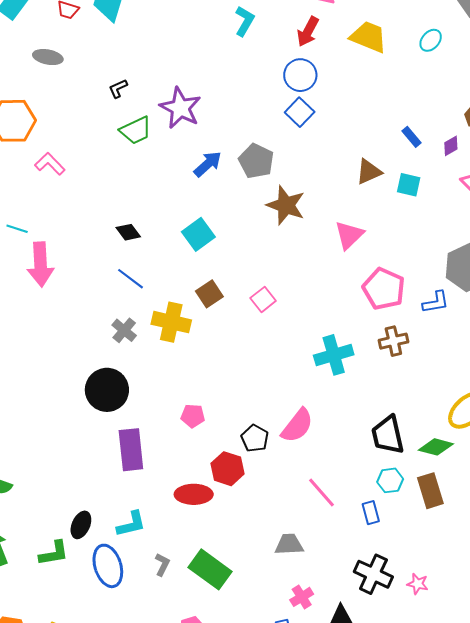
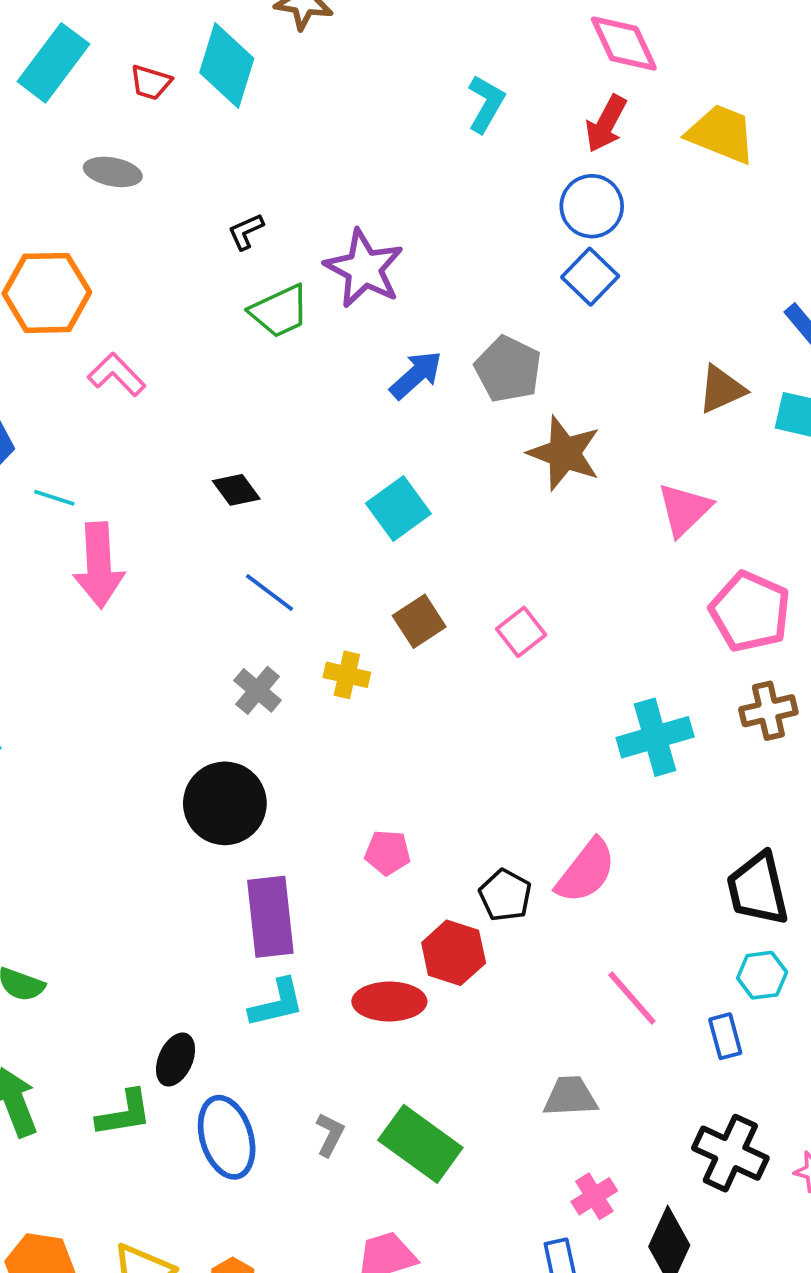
black diamond: (128, 232) -> (236, 490), moved
yellow cross: (171, 322) -> (347, 675), size x0.6
cyan L-shape: (131, 524) -> (277, 1003), moved

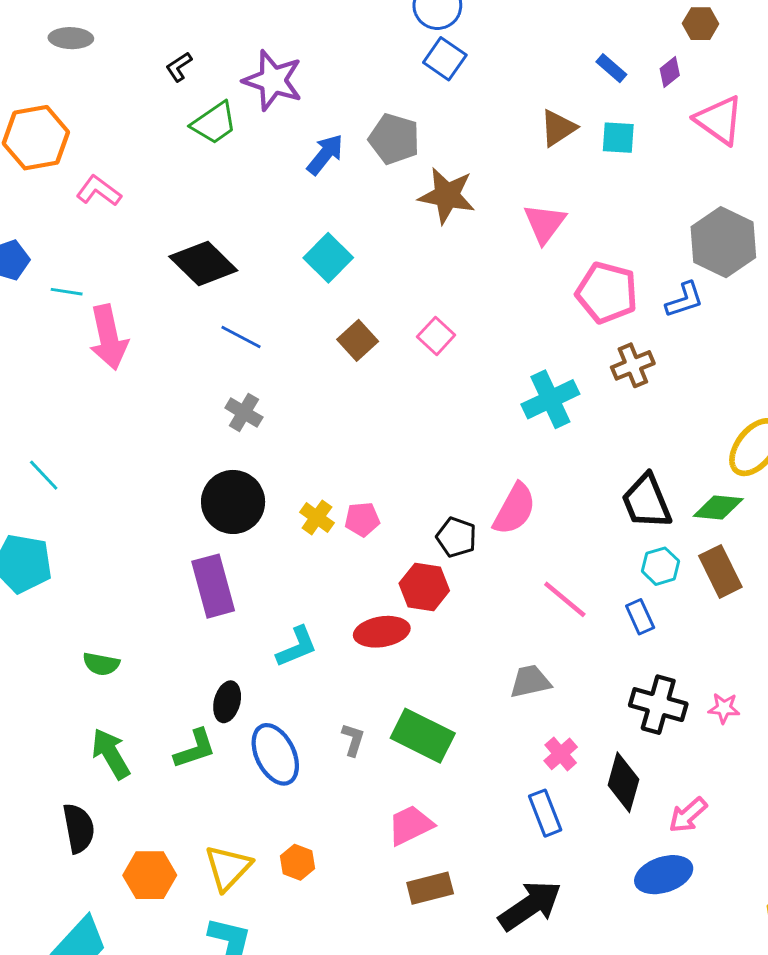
black diamond: (236, 490) -> (203, 263), size x1.8
yellow cross: (347, 675) -> (317, 518), moved, turned 32
purple rectangle: (270, 917) -> (213, 586), moved

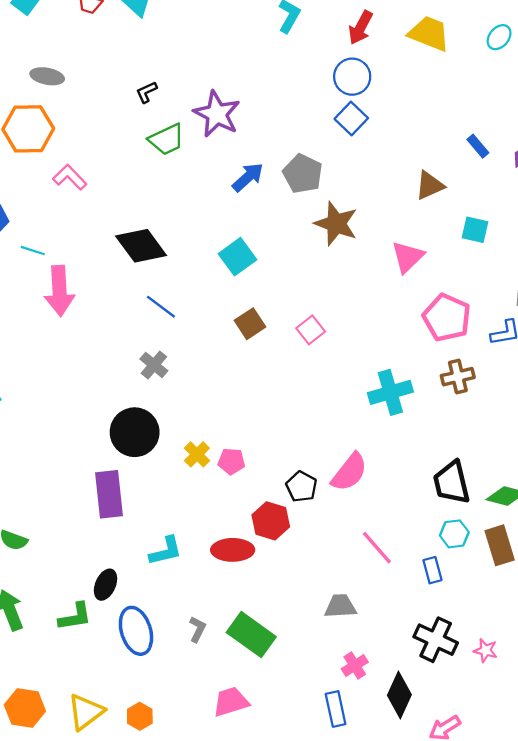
gray ellipse: (71, 38) -> (47, 76), moved
cyan square: (618, 138) -> (475, 230), moved

